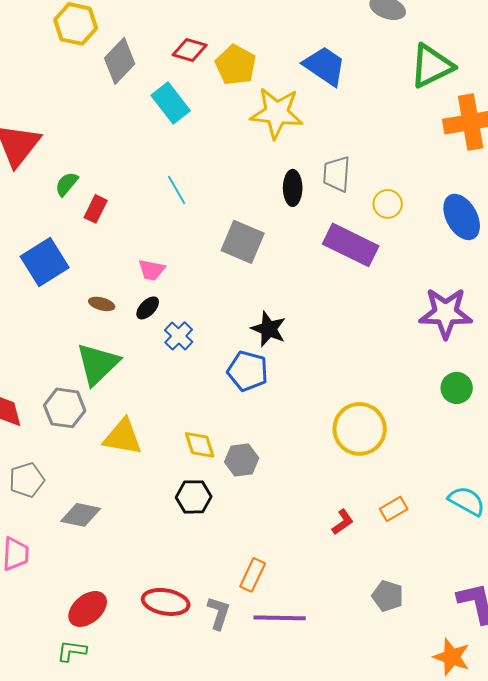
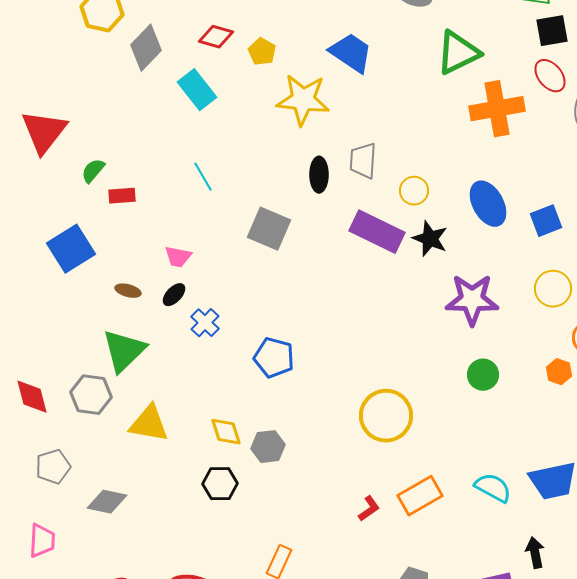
yellow pentagon: (236, 65) -> (262, 52), size x0.7
red rectangle: (96, 209) -> (122, 196), turned 60
black star: (269, 329) -> (430, 239), moved
orange rectangle: (394, 509) -> (420, 496), size x1.6

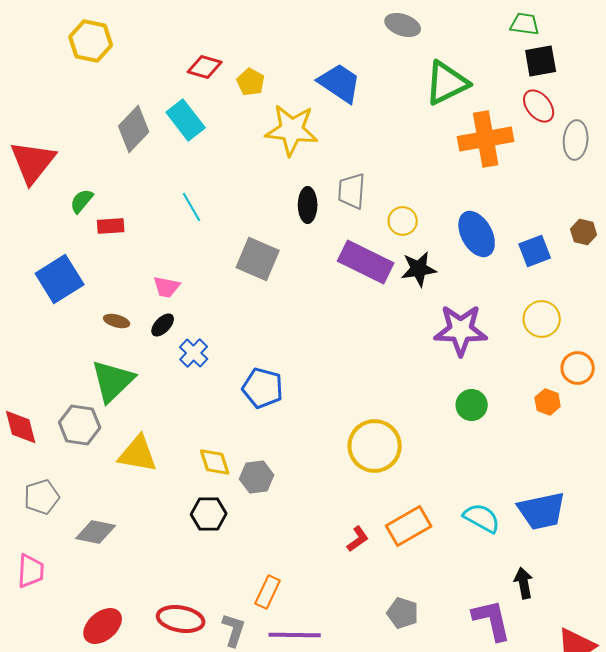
gray diamond: (146, 48) -> (134, 129), moved
black star: (430, 239) -> (419, 269), turned -30

